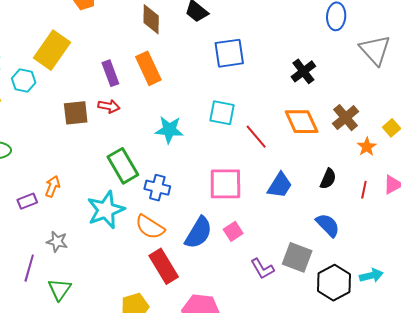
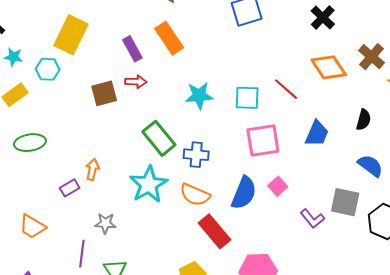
cyan square: (222, 113) -> (247, 98), moved

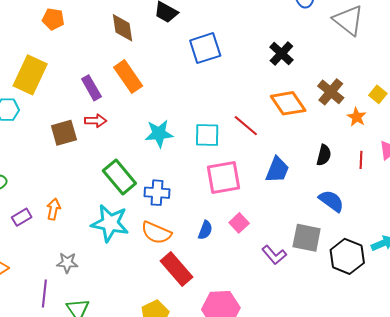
cyan star: (149, 185) -> (110, 223), turned -30
purple rectangle: (70, 188) -> (22, 217), moved
blue semicircle: (244, 193) -> (205, 230), size x0.6

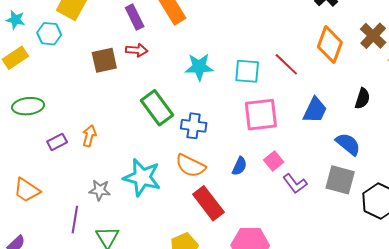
orange diamond: (288, 103) -> (330, 45), turned 51
blue semicircle: (331, 201) -> (348, 144), moved
cyan star: (110, 223) -> (142, 177), moved
purple L-shape: (274, 255) -> (295, 184), moved

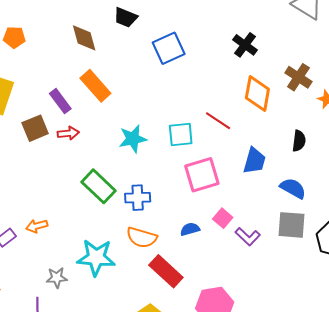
brown square: (104, 60) -> (35, 128), moved
orange arrow: (89, 136) -> (37, 226), turned -110
blue semicircle: (239, 166) -> (190, 229), turned -120

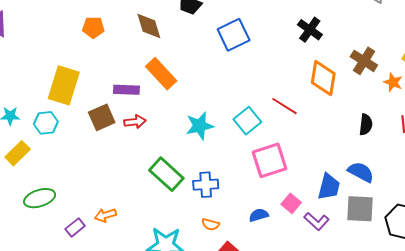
orange pentagon: (14, 37) -> (93, 27), moved
purple rectangle: (60, 101) -> (126, 90), turned -50
cyan square: (181, 134) -> (247, 121), turned -32
blue trapezoid: (254, 161) -> (329, 187), moved
orange semicircle: (142, 237) -> (211, 224), size x0.6

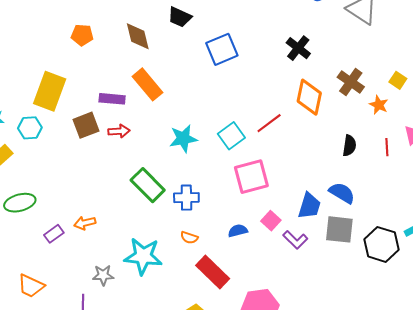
red line: (284, 106) -> (269, 123), turned -72

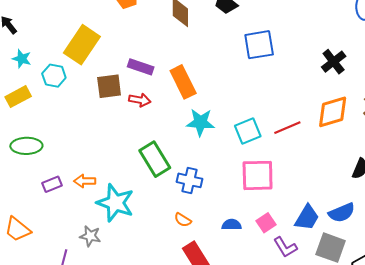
orange rectangle: (148, 84) -> (183, 82), moved
orange diamond: (309, 97) -> (333, 112), turned 48
blue semicircle: (342, 193) -> (342, 213), turned 112
cyan star: (143, 256) -> (115, 203), moved

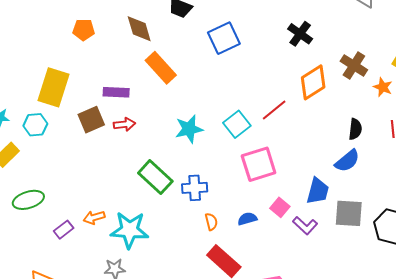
orange rectangle: (183, 82) -> (161, 68), moved
blue semicircle: (342, 213) -> (347, 161), moved
orange semicircle: (183, 220) -> (211, 222), moved, turned -120

